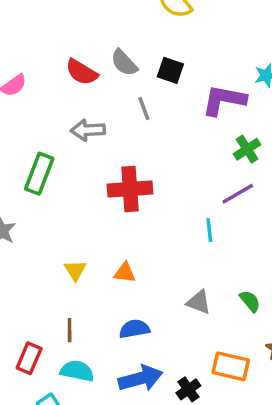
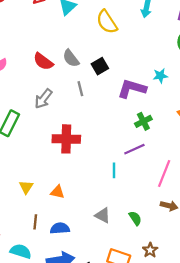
black square: (170, 70) -> (100, 66), turned 35
gray arrow: (88, 130) -> (43, 99), turned -55
brown line: (70, 330) -> (35, 222), moved

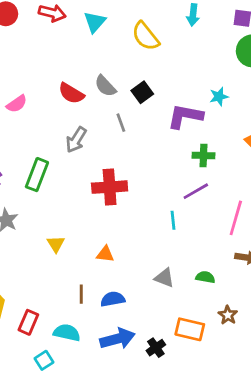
green cross: (143, 121) -> (203, 156), turned 35
yellow triangle: (26, 187) -> (56, 244), moved
green semicircle: (135, 218) -> (205, 277), turned -40

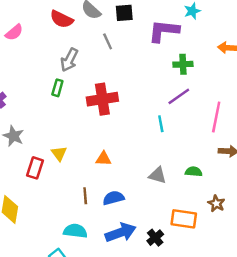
black square: (142, 92) -> (124, 13), turned 36
green rectangle: (37, 175) -> (57, 88), moved, size x0.6
red rectangle: (28, 322) -> (35, 168), moved

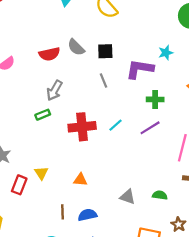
red semicircle: (62, 19) -> (49, 54), turned -42
gray line: (108, 41) -> (104, 80), moved
green rectangle: (57, 88) -> (43, 115), turned 48
cyan line: (161, 124) -> (115, 125), moved, turned 56

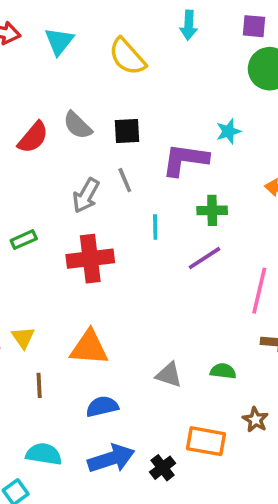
red semicircle: (49, 54) -> (33, 137), turned -36
gray arrow: (54, 90) -> (86, 195), moved
cyan line: (115, 125) -> (155, 227), moved, turned -48
orange triangle: (80, 180) -> (89, 348), size x1.6
brown line: (63, 212) -> (39, 385), moved

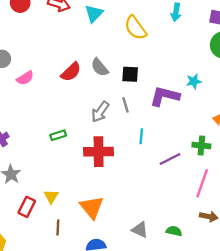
green cross: (212, 210) -> (201, 146), moved
orange triangle: (89, 348) -> (92, 207), turned 40

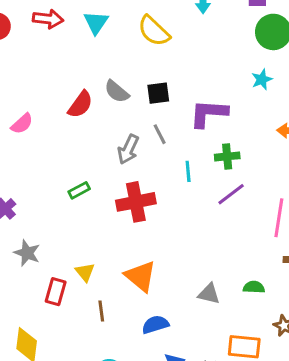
cyan star: (194, 81) -> (262, 80), moved
green cross: (201, 146) -> (227, 156), moved

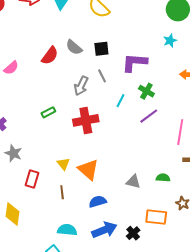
green cross: (227, 156) -> (146, 91), turned 35
cyan line: (188, 171) -> (120, 101), turned 32
yellow triangle: (85, 272) -> (63, 164), moved

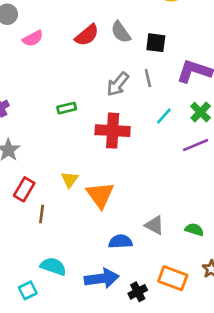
brown line: (62, 192) -> (42, 214), moved
blue semicircle: (98, 202) -> (120, 242), moved

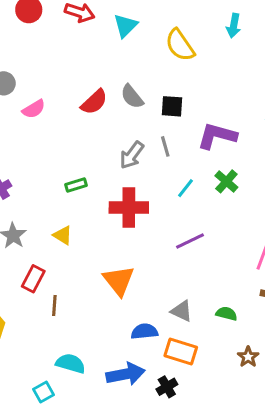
purple line: (196, 145) -> (190, 241), moved
yellow triangle: (70, 180) -> (63, 235), moved, turned -30
orange rectangle: (173, 278) -> (181, 352), moved

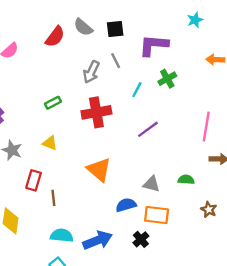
green cross: (226, 181) -> (167, 79), turned 30
cyan semicircle: (71, 363) -> (62, 235), moved
blue arrow: (126, 374) -> (98, 240), moved
black cross: (167, 387) -> (141, 239), moved

